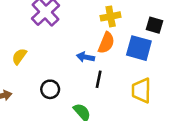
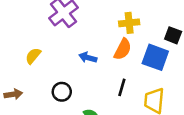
blue arrow: (85, 57) -> (88, 58), moved
black line: (99, 79) -> (122, 87), moved

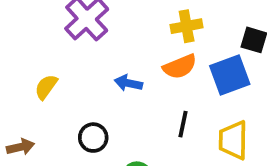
orange semicircle: (123, 49) -> (180, 67), turned 45
blue square: (155, 57) -> (230, 75), turned -36

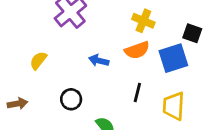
yellow cross: (187, 26) -> (143, 21), turned 30

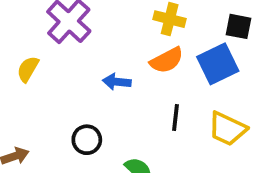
yellow semicircle: (38, 60) -> (28, 69), moved
yellow trapezoid: (174, 106) -> (227, 129), turned -60

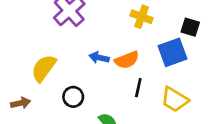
orange semicircle: (167, 60) -> (127, 60), moved
yellow semicircle: (28, 69) -> (44, 68), moved, size x1.5

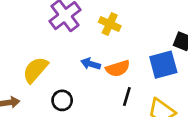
yellow cross: (142, 17) -> (110, 24), moved

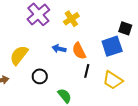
yellow cross: (110, 24) -> (71, 19), turned 35
orange semicircle: (118, 68) -> (79, 51), turned 84

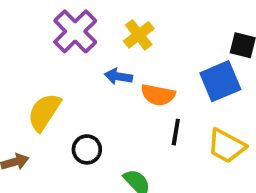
blue arrow: (59, 49) -> (118, 76), moved
orange semicircle: (79, 51) -> (158, 95), turned -48

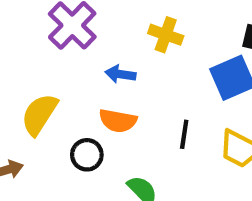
yellow cross: (139, 35) -> (166, 35), moved, turned -32
orange semicircle: (158, 95) -> (118, 121), moved

